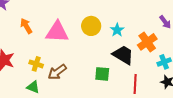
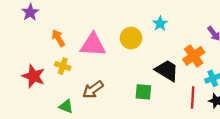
cyan star: (117, 30) -> (160, 24), moved
yellow cross: (36, 64) -> (63, 66), moved
red line: (135, 84) -> (193, 97), moved

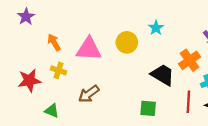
red star: (34, 76) -> (29, 80), turned -30
green square: (143, 92) -> (148, 108), moved
green triangle: (66, 106) -> (52, 111), moved

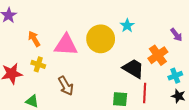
yellow circle: (127, 42) -> (101, 39), size x1.4
brown arrow: (89, 94) -> (66, 86), turned -84
red line: (188, 102) -> (145, 93), moved

